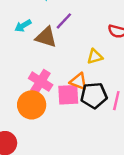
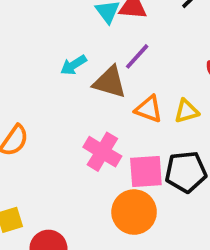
orange triangle: (78, 81) -> (149, 109), moved
orange circle: (32, 105) -> (134, 212), moved

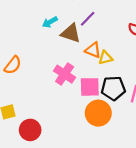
yellow triangle: (186, 111) -> (105, 58), moved
orange circle: (134, 212) -> (98, 113), moved

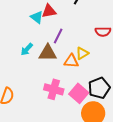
yellow triangle: (105, 58) -> (82, 53), moved
pink square: (90, 87) -> (79, 93), turned -30

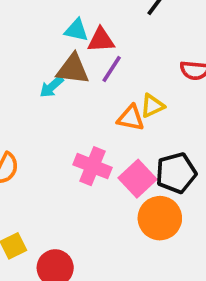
red triangle: (49, 11) -> (101, 40), moved
cyan triangle: (37, 17) -> (76, 30), turned -32
brown triangle: (48, 53) -> (73, 69), moved

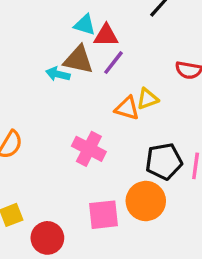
cyan arrow: (52, 87) -> (58, 74), turned 50
pink square: (137, 179) -> (103, 215), moved, turned 32

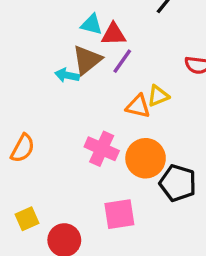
brown triangle: (78, 60) -> (87, 60), turned -48
black pentagon: (164, 161) -> (178, 183), moved, turned 30
orange circle: (146, 201) -> (146, 158), moved

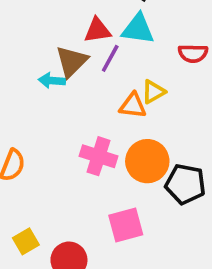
cyan triangle: (92, 24) -> (138, 29), moved, size x1.4

